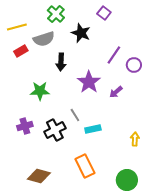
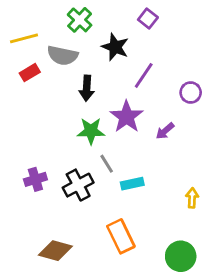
gray semicircle: (44, 39) -> (62, 56), turned 30
purple line: (114, 55) -> (144, 75), moved
green star: (40, 91) -> (91, 131), moved

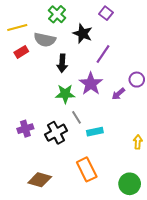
purple circle: (191, 93) -> (137, 80), moved

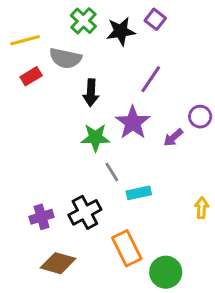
black star: (83, 34) -> (121, 31), moved, turned -30
purple cross: (25, 129) -> (42, 217), moved
black cross: (56, 133) -> (85, 212), moved
green circle: (130, 184) -> (166, 272), moved

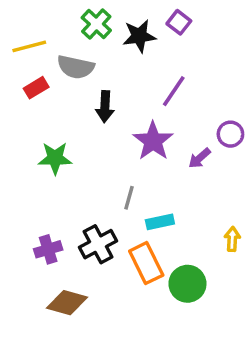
green star: (95, 138) -> (55, 158), moved
gray line: (112, 172) -> (129, 198), turned 48
orange rectangle: (127, 248) -> (146, 263), moved
green circle: (166, 272) -> (187, 284), moved

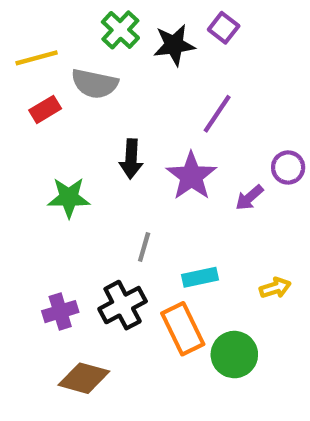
black arrow: (105, 107) -> (131, 159), moved
gray line: (129, 198) -> (144, 247), moved
yellow arrow: (232, 239) -> (275, 288), moved, turned 70

